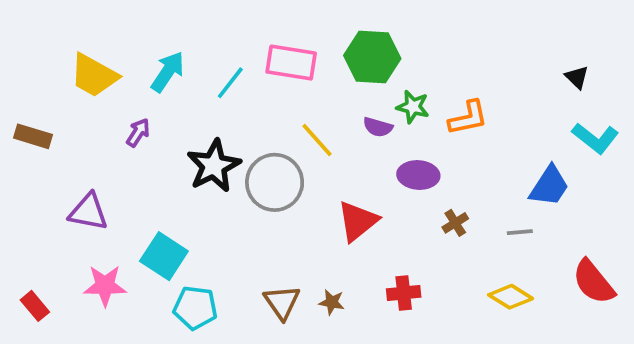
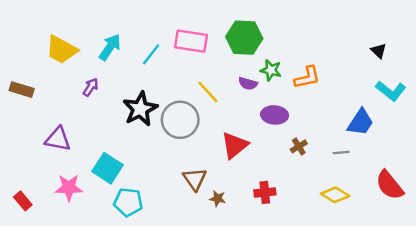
brown triangle: (282, 302) -> (195, 179), moved

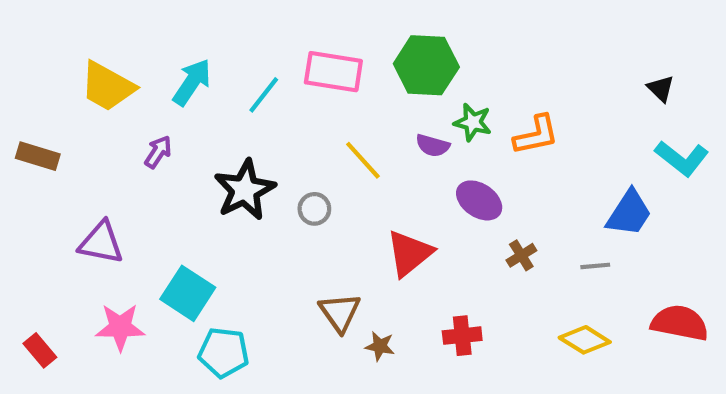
purple ellipse: (275, 115) -> (479, 200), turned 30
gray circle: (180, 120) -> (314, 209), size x0.5
red semicircle: (390, 185) -> (680, 323), turned 140

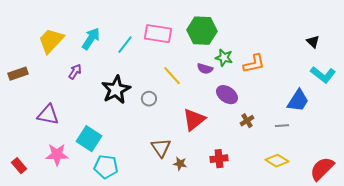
yellow trapezoid: (107, 86) -> (51, 41), turned 104
brown rectangle: (38, 156) -> (18, 74), turned -36
red semicircle: (680, 323) -> (322, 169), moved, turned -56

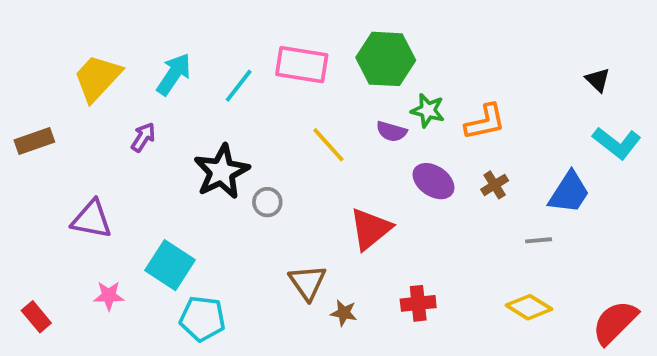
gray circle: (149, 99) -> (267, 202), moved
brown cross: (247, 121) -> (495, 185), moved
pink star: (57, 155) -> (109, 296), size x0.7

